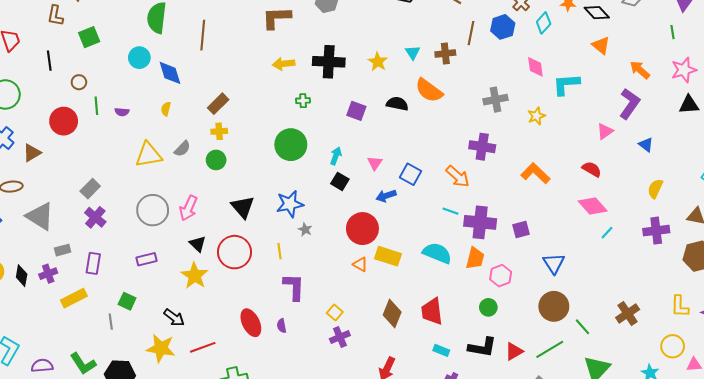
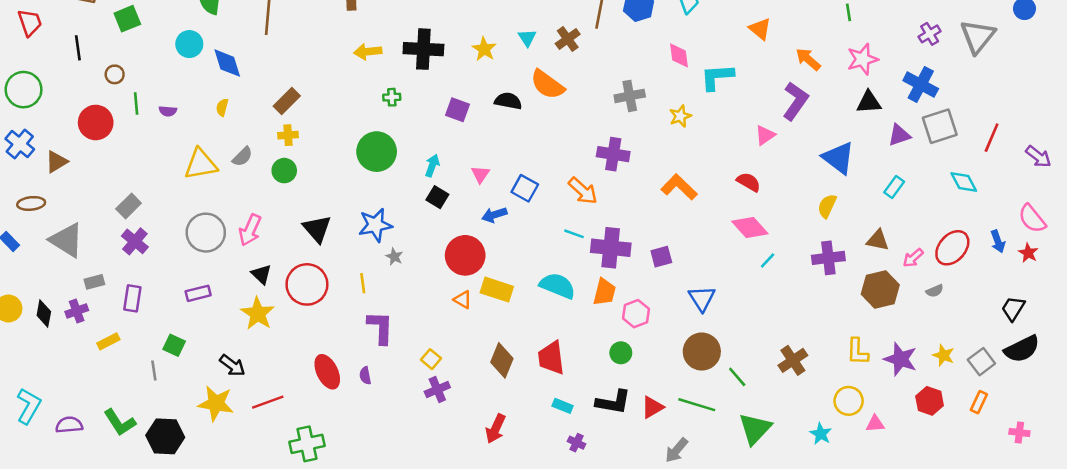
brown cross: (445, 54) -> (568, 39), turned -30
blue triangle: (646, 145) -> (838, 158), moved, size x1.8
yellow rectangle: (74, 298) -> (108, 341), size x0.7
green line: (550, 349) -> (697, 405), turned 48

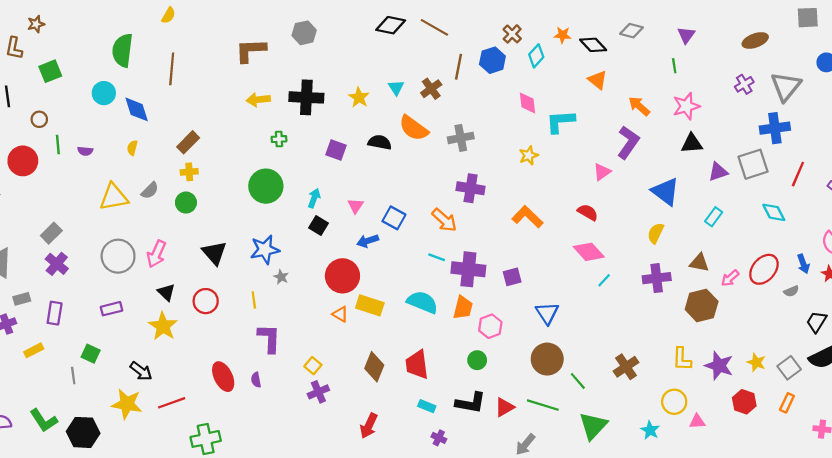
blue cross: (921, 85) -> (775, 128), moved, turned -36
gray cross: (630, 96) -> (461, 138), moved
red circle: (307, 284) -> (206, 301), size x0.7
gray semicircle: (935, 291) -> (791, 291), moved

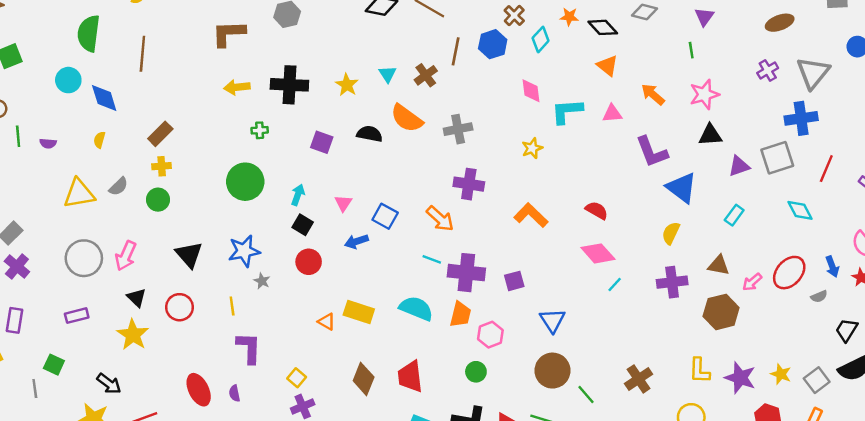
purple L-shape: (628, 142) -> (652, 152), moved, turned 124
pink triangle: (602, 172) -> (612, 114), moved, turned 30
red circle: (342, 276) -> (309, 262), moved, size x0.7

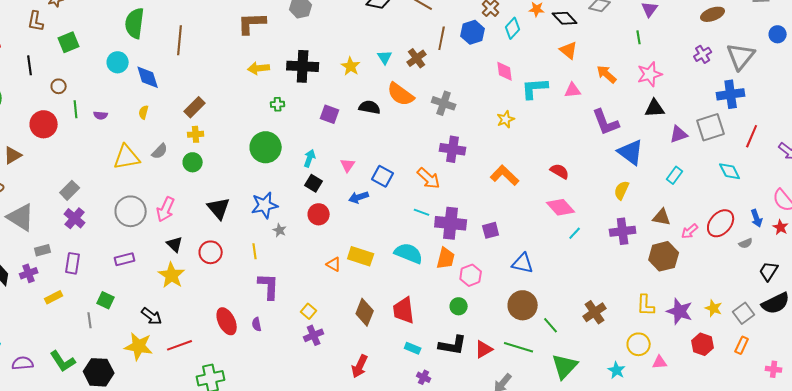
gray cross: (458, 129) -> (444, 103), turned 30
blue triangle: (552, 320) -> (523, 263), turned -45

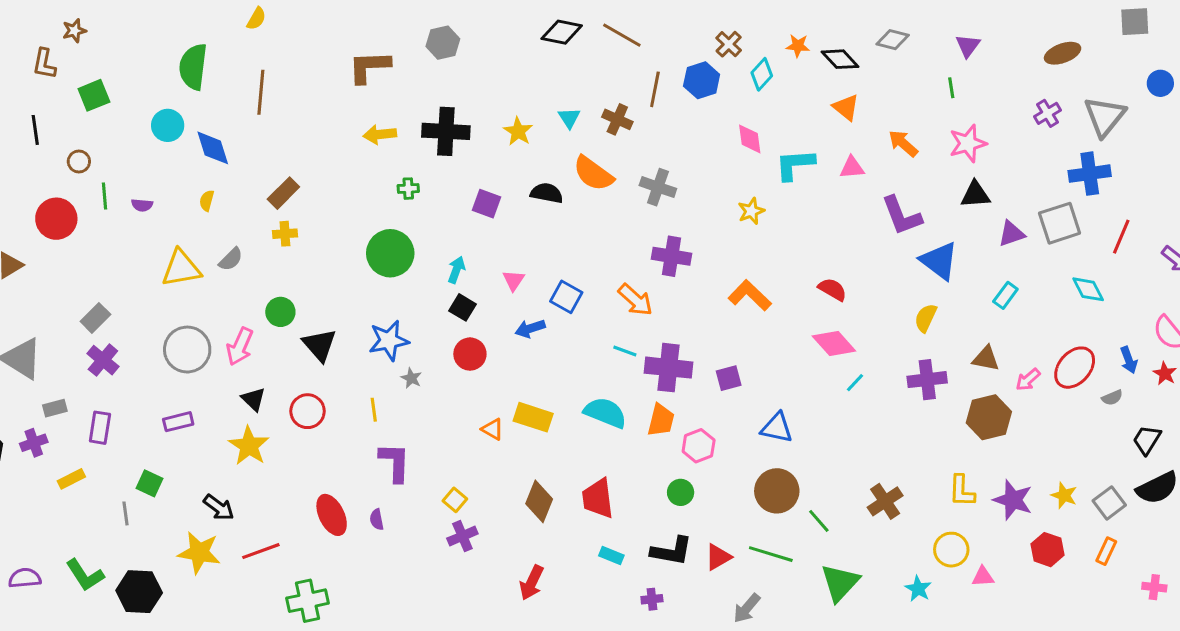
brown cross: (417, 58) -> (617, 119), turned -30
green circle: (193, 162) -> (280, 312), moved
purple cross: (424, 377) -> (652, 599), moved, turned -32

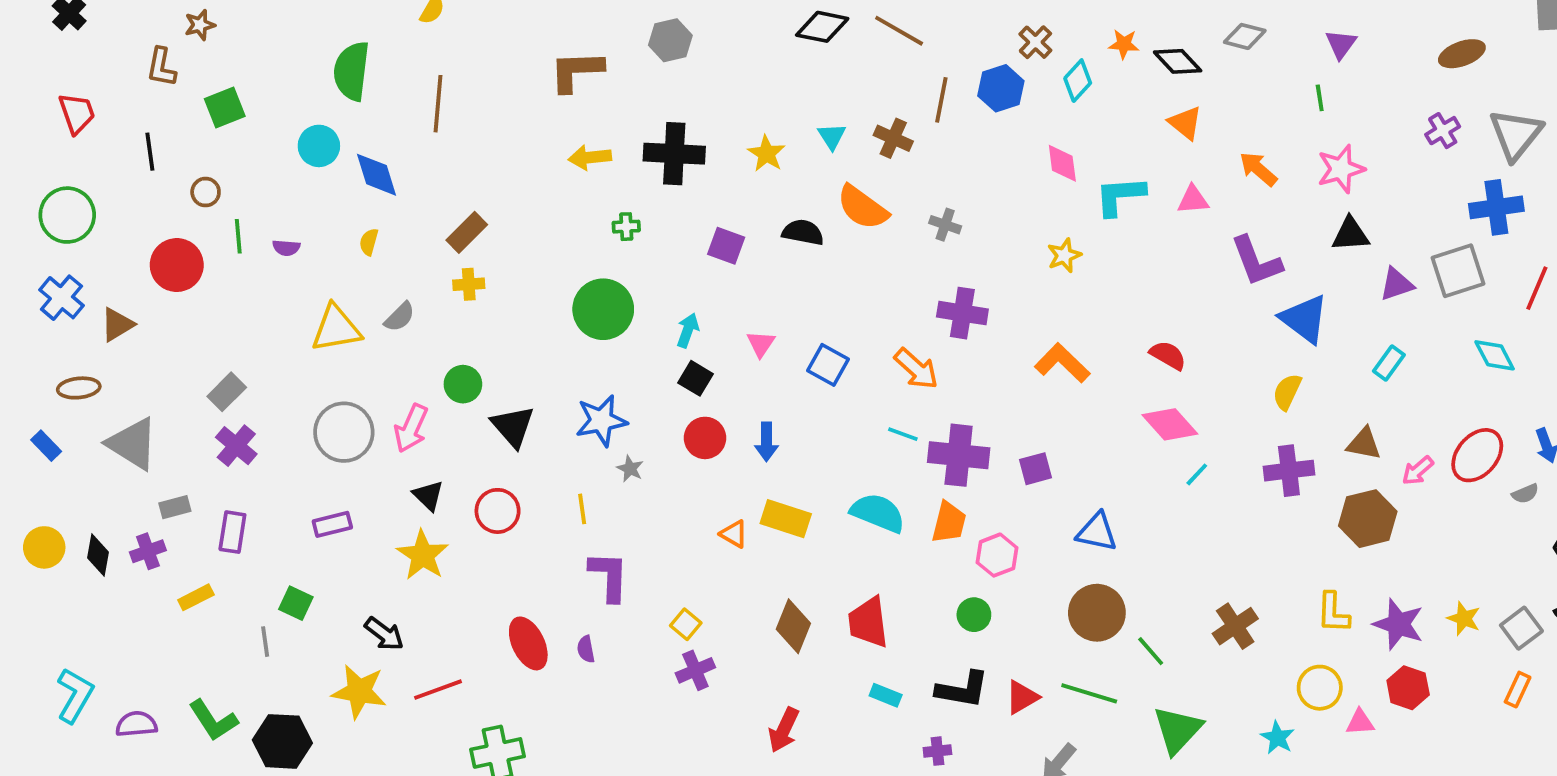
gray cross: (658, 187) -> (945, 225), size x0.7
blue arrow: (530, 328) -> (766, 442), moved, turned -72
red hexagon: (1048, 550) -> (1408, 688), moved

